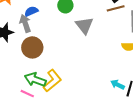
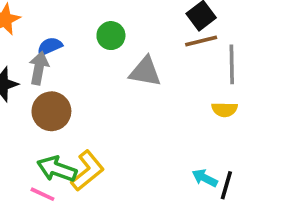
gray arrow: (25, 23) -> (39, 68), turned 30
gray triangle: (84, 25) -> (145, 72), turned -42

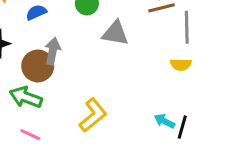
gray arrow: (39, 68) -> (53, 51), moved
green arrow: (57, 169) -> (26, 97), moved
yellow L-shape: (88, 171) -> (93, 115), moved

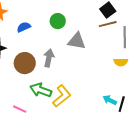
gray arrow: (53, 51) -> (49, 58), moved
green arrow: (26, 97) -> (41, 90), moved

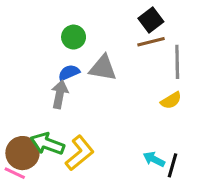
blue semicircle: (24, 27) -> (69, 73), moved
yellow semicircle: (121, 62) -> (171, 100), turned -32
brown circle: (25, 63) -> (22, 153), moved

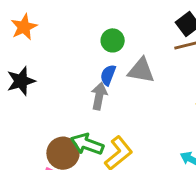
blue semicircle: (69, 73) -> (108, 75), turned -45

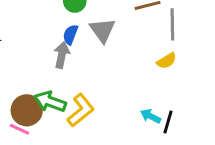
gray triangle: (141, 71) -> (102, 30), turned 44

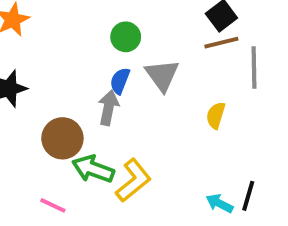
yellow semicircle: (167, 61) -> (216, 115), moved, turned 138
brown circle: (27, 110) -> (62, 138), moved
cyan arrow: (151, 116) -> (220, 203), moved

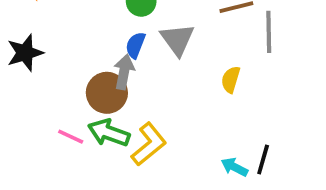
brown circle: (62, 138) -> (107, 93), moved
pink line: (53, 205) -> (71, 137), moved

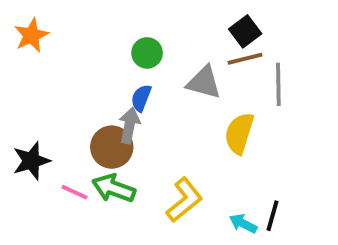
gray triangle: (177, 39) -> (204, 82), moved, turned -39
black star: (25, 53) -> (31, 161), moved
yellow semicircle: (231, 79) -> (239, 133), size x1.5
yellow L-shape: (149, 144) -> (184, 200), moved

